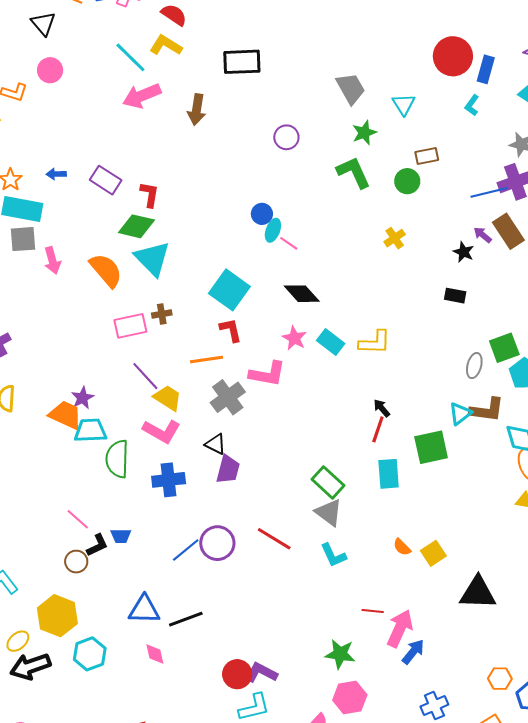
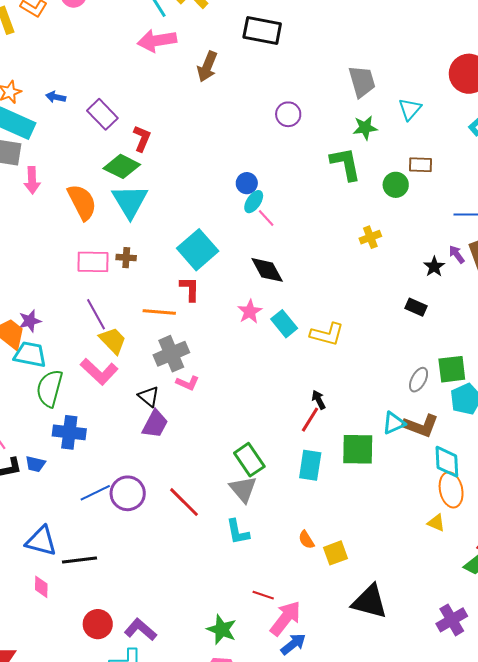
pink L-shape: (267, 374) -> (188, 383), moved, size x0.6
blue cross: (169, 480) -> (69, 432), moved
red circle: (237, 674) -> (98, 624), moved

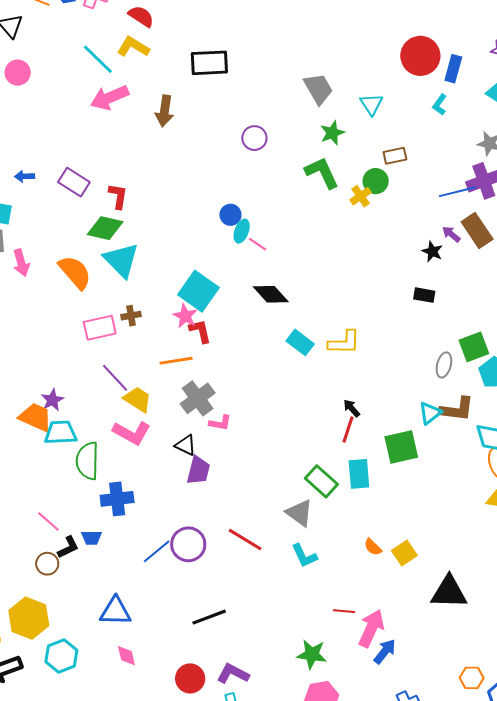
yellow cross: (370, 237) -> (361, 196), moved
pink star: (250, 312) -> (185, 316), moved
green rectangle: (249, 460) -> (321, 481), moved
black line: (79, 560) -> (209, 617), moved

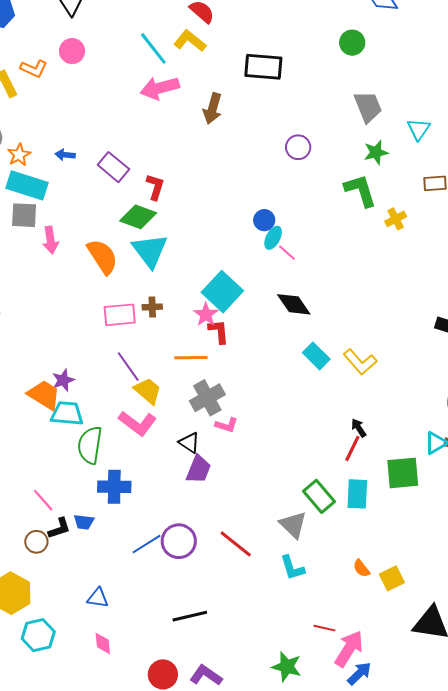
green circle: (376, 181) -> (352, 43), moved
yellow L-shape: (344, 343) -> (360, 362), turned 40
blue triangle: (116, 611) -> (98, 598), size x0.7

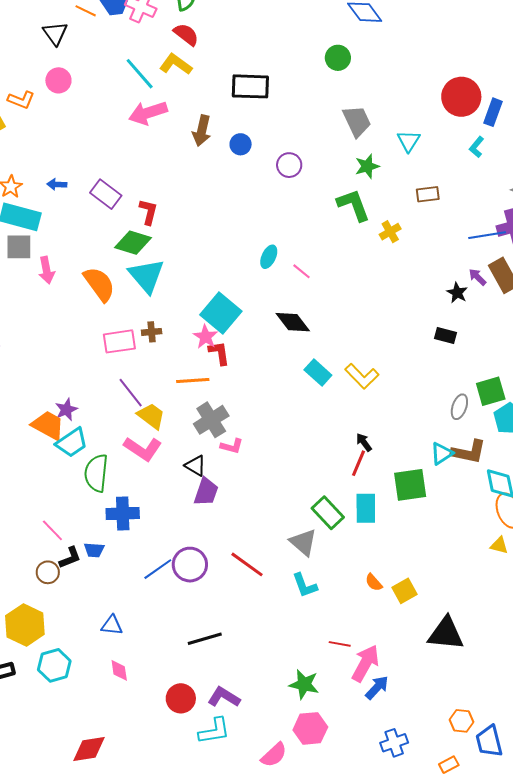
blue circle: (264, 220) -> (241, 144), moved
pink line: (287, 253) -> (302, 271), moved
cyan trapezoid: (67, 414) -> (72, 443), turned 144

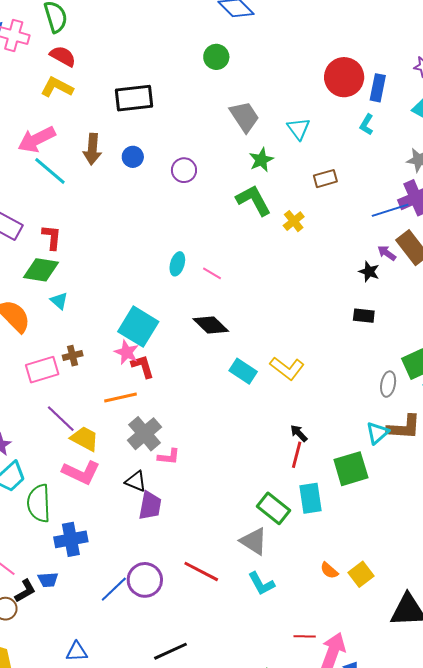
cyan line: (140, 74) -> (50, 171), moved
cyan triangle: (146, 276) -> (59, 301), size x0.5

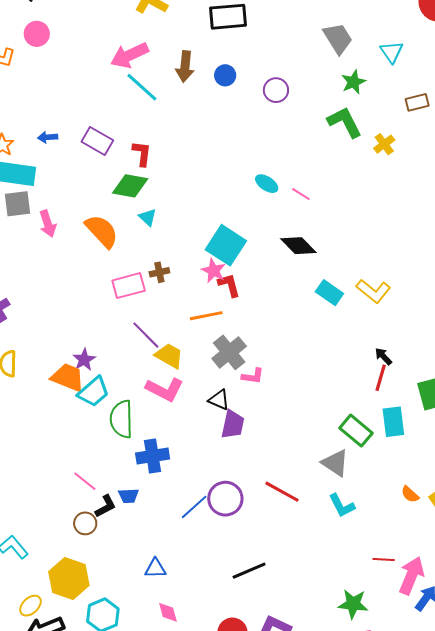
cyan ellipse: (177, 264) -> (267, 184), turned -75

